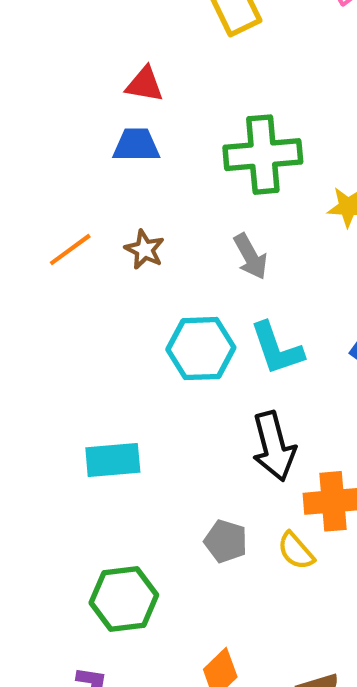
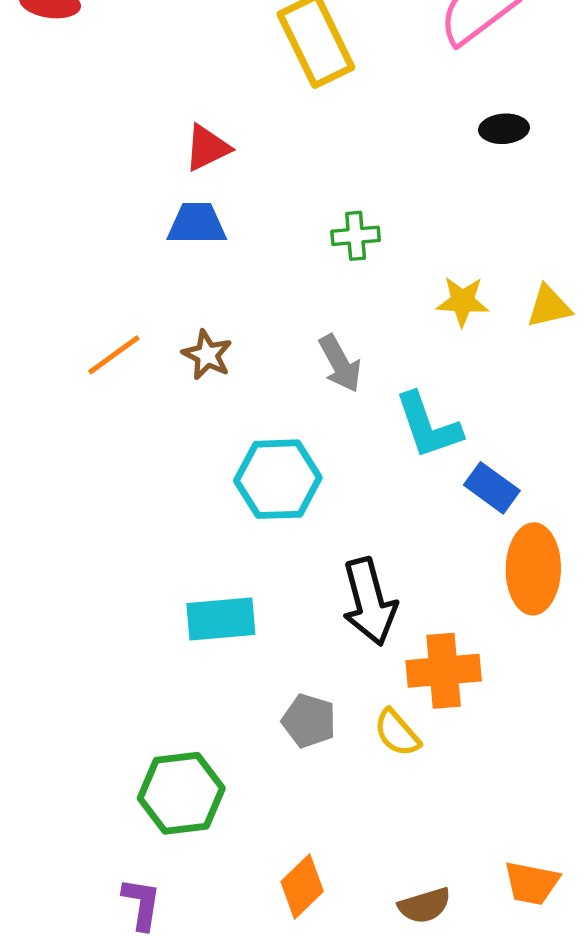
red triangle: (145, 84) -> (207, 148), turned -36
green cross: (263, 155) -> (356, 236), size x0.5
cyan L-shape: (277, 349) -> (428, 426), moved
cyan rectangle: (113, 460) -> (221, 619), moved

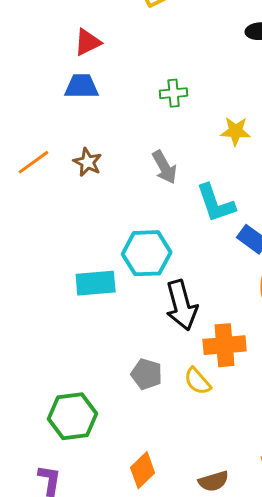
cyan hexagon: (278, 479) -> (147, 253), moved
cyan rectangle: (221, 619) -> (96, 283), moved

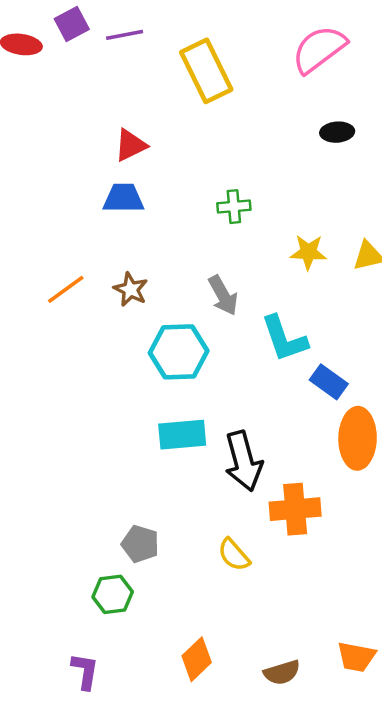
cyan hexagon: (147, 253) -> (179, 352), moved
cyan rectangle: (96, 283) -> (182, 435), moved
gray pentagon: (147, 374) -> (140, 544), moved
yellow semicircle: (198, 381) -> (234, 555), moved
green hexagon: (73, 416) -> (113, 594), size x0.7

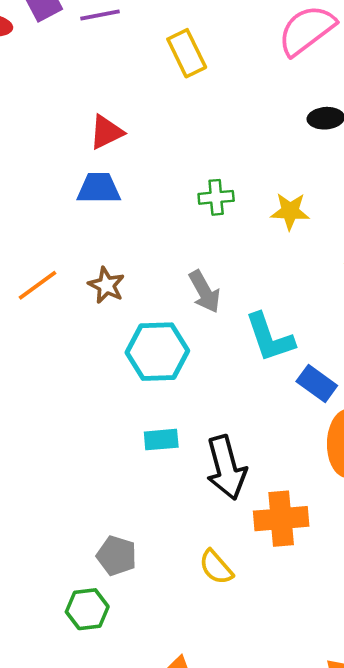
yellow rectangle: (206, 71) -> (187, 53), size x0.7
yellow star: (308, 252) -> (290, 211), moved
cyan rectangle: (182, 435) -> (161, 440), size x0.7

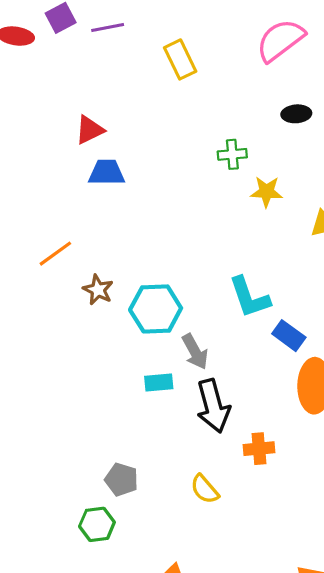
red triangle: (106, 132) -> (89, 130), moved
green cross: (216, 197) -> (232, 154), moved
brown star: (106, 285) -> (98, 290), moved
gray arrow: (205, 292) -> (195, 352), moved
orange cross: (281, 519) -> (259, 449), size x0.7

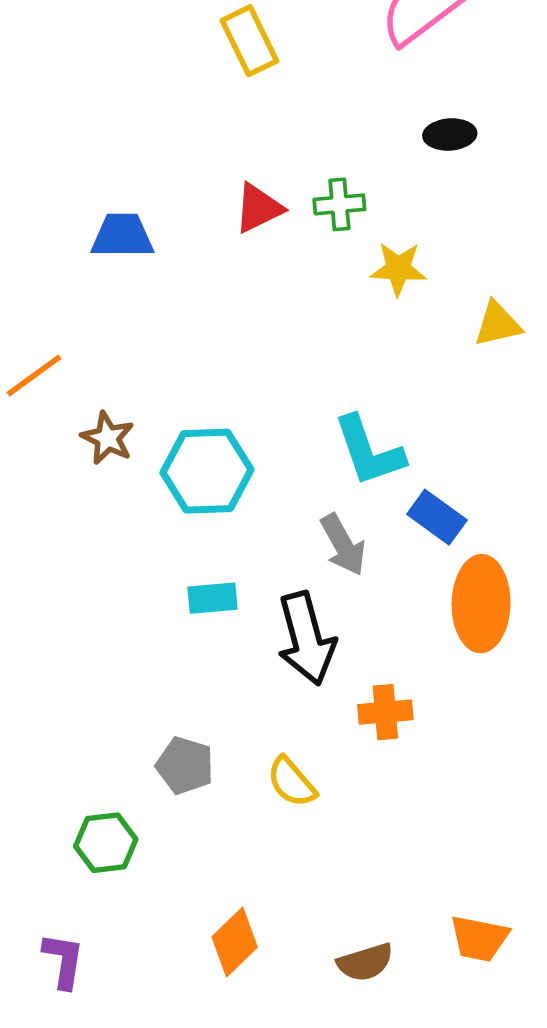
red triangle: (89, 130) -> (258, 208), moved
gray arrow: (195, 352) -> (343, 545), moved
gray pentagon: (121, 480) -> (185, 765), moved

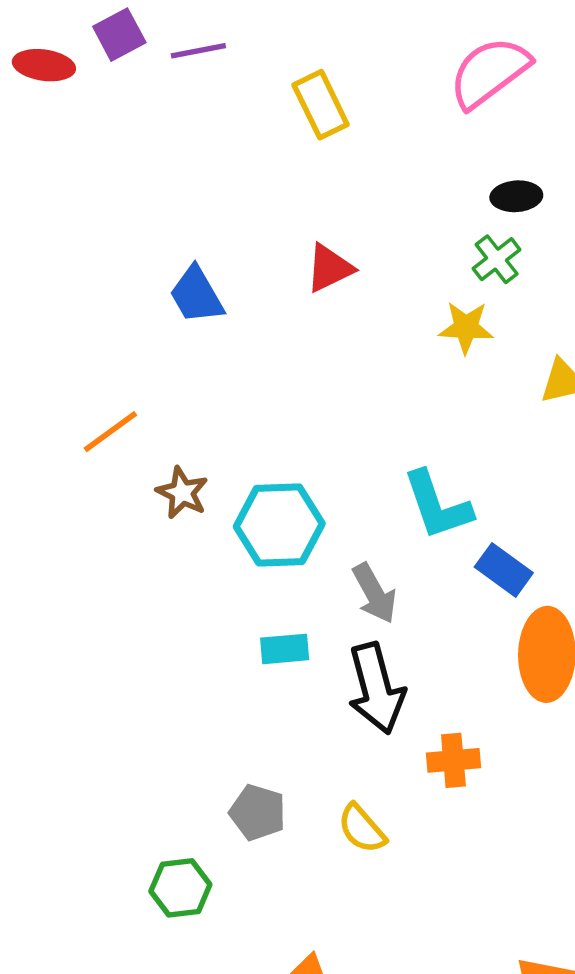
green cross: (339, 204) -> (497, 259), moved, turned -33
blue trapezoid: (122, 236) -> (197, 295), turned -120
gray arrow: (343, 545) -> (374, 593), moved

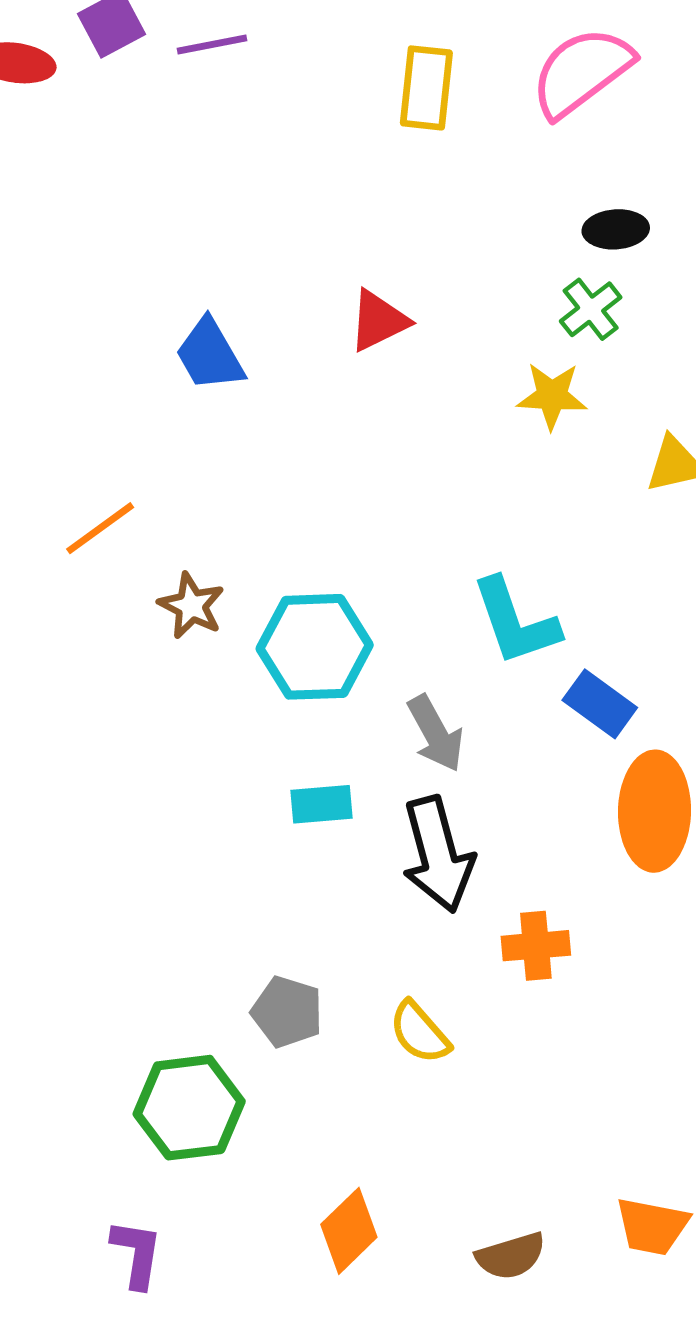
yellow rectangle: (321, 105) -> (426, 88), moved, turned 32
green hexagon: (180, 888) -> (189, 1108), size x1.4

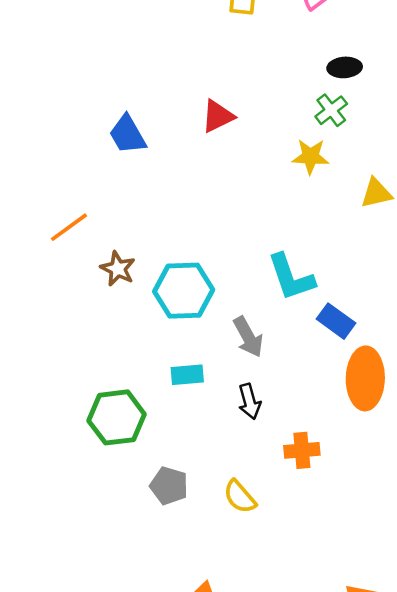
black arrow: (438, 854) -> (249, 402), size x0.6
green hexagon: (189, 1108) -> (117, 417), moved

